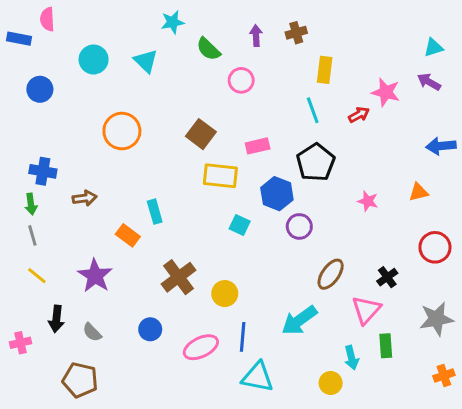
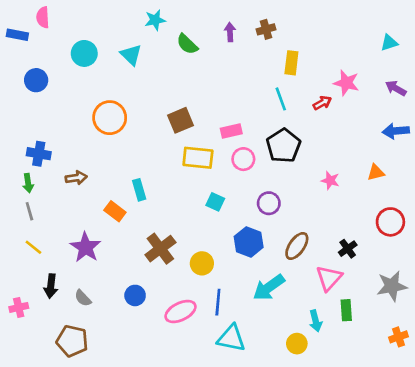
pink circle: (241, 80) -> (243, 159), moved
purple arrow: (429, 82) -> (396, 88), moved
brown square: (201, 134) -> (181, 120), turned 30
blue hexagon: (277, 194) -> (249, 242), moved

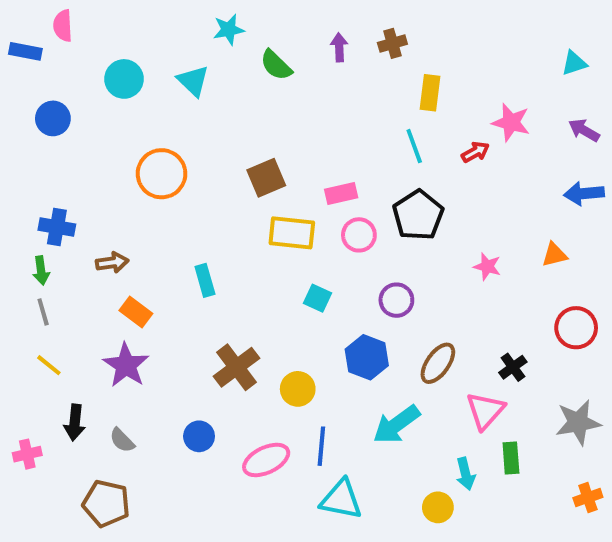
orange rectangle: (115, 211) -> (136, 312), moved

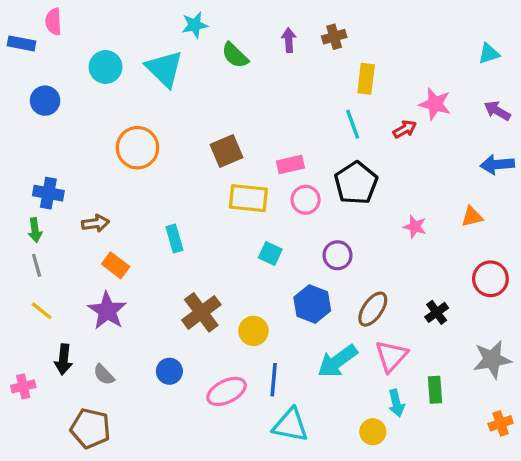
cyan triangle: (193, 81) -> (164, 69), size x1.4
pink triangle: (485, 411) -> (391, 356), moved

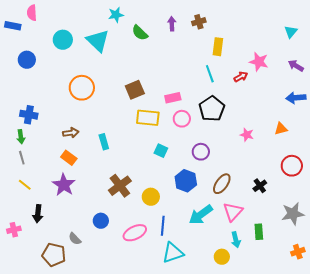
cyan triangle: (489, 54) -> (291, 32), turned -32
brown arrow: (95, 223) -> (71, 133), moved
gray semicircle: (104, 375) -> (75, 239), moved
cyan triangle: (290, 425) -> (173, 253), turned -30

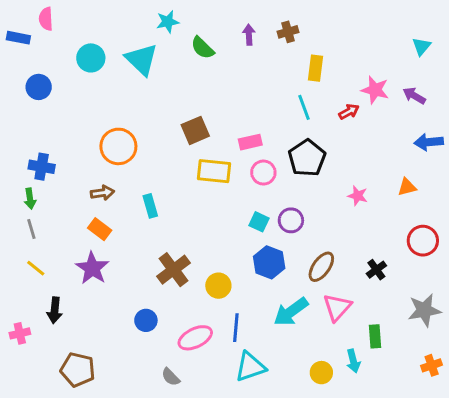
purple arrow: (296, 66) -> (414, 96), moved
orange circle: (82, 88) -> (118, 146), moved
cyan square: (161, 151) -> (259, 222), moved
gray semicircle: (75, 239) -> (171, 377), moved
cyan arrow: (236, 240) -> (353, 361), moved

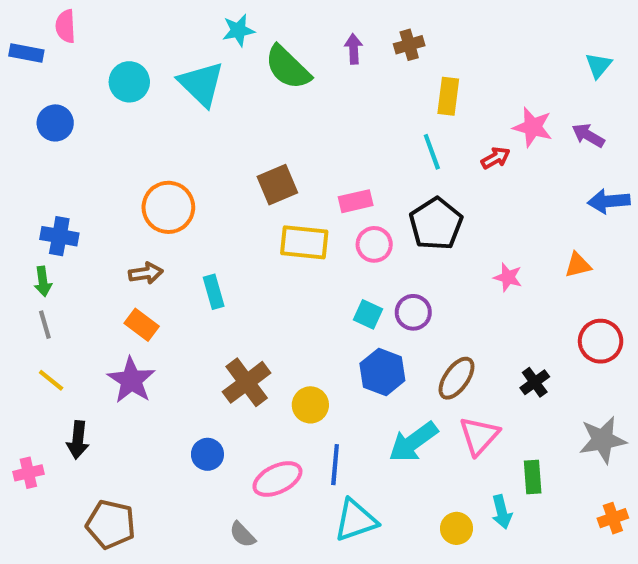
green semicircle: (202, 48) -> (288, 67), size x1.4

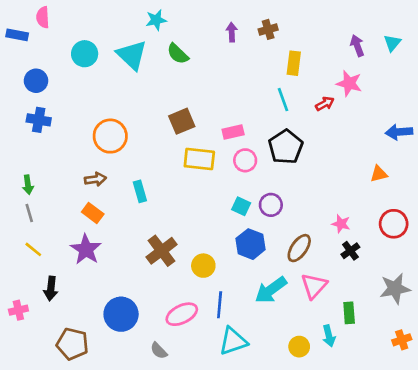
green semicircle: (288, 67) -> (178, 54), moved, size x0.7
purple arrow: (588, 135) -> (357, 46), moved, turned 40
blue cross: (59, 236) -> (39, 120), moved
pink star: (508, 277) -> (341, 224), moved
blue circle: (207, 454) -> (121, 314), moved, size x1.6

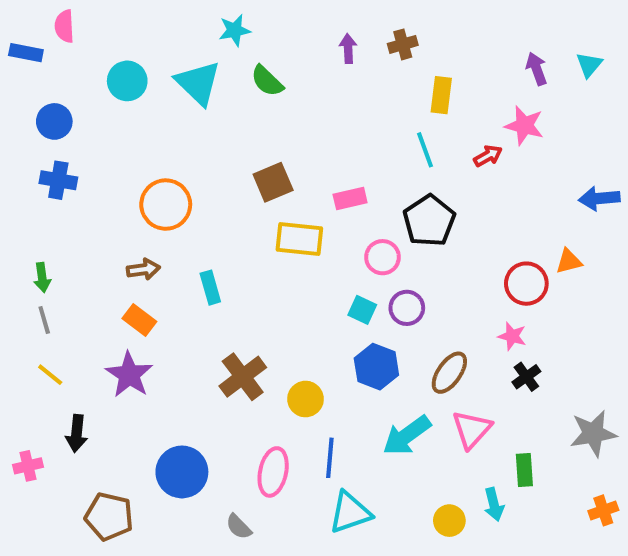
pink circle: (245, 160) -> (382, 257), moved
red circle: (394, 224) -> (526, 284), moved
pink ellipse: (182, 314) -> (273, 472), turned -52

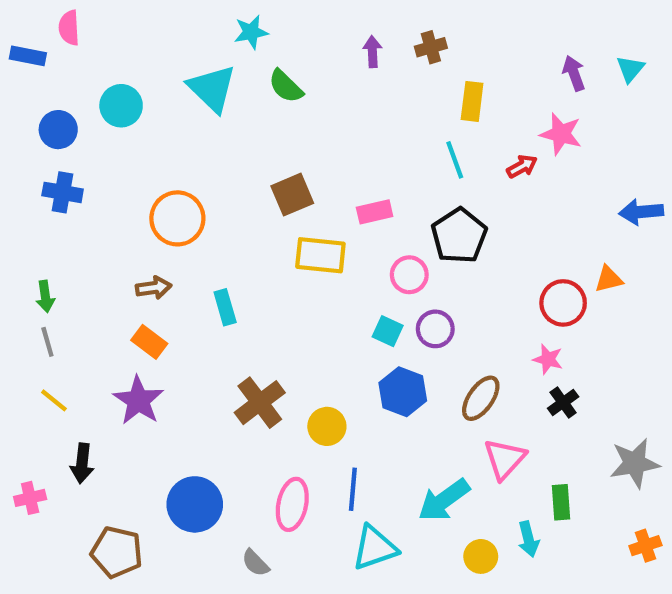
cyan circle: (127, 81) -> (121, 106), moved
cyan arrow: (407, 435) -> (444, 500), moved

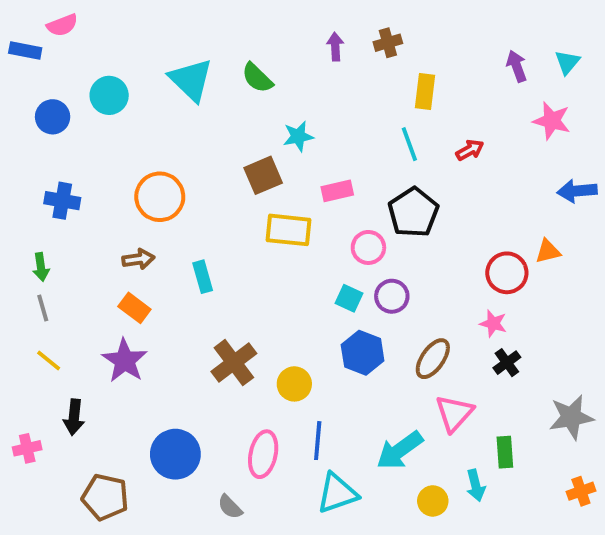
pink semicircle: (69, 28) -> (62, 25), turned -108
cyan star: (251, 32) -> (298, 136), moved
pink star: (561, 134) -> (552, 121), moved
blue cross: (63, 192) -> (62, 201), moved

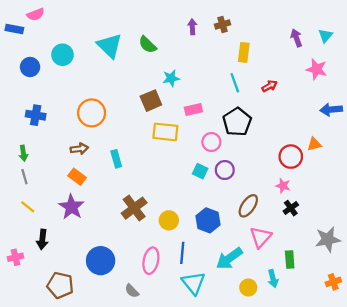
blue hexagon: (363, 353) -> (208, 220), moved
cyan triangle: (337, 493) -> (193, 283), turned -50

